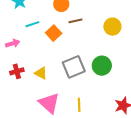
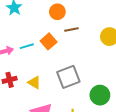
cyan line: (32, 24) -> (27, 46), moved
green circle: (102, 66) -> (100, 95), moved

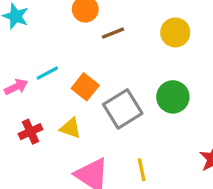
orange square: (49, 41) -> (85, 87), moved
green circle: (100, 95) -> (173, 97), moved

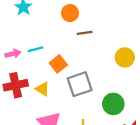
yellow circle: (175, 32) -> (125, 57), moved
green circle: (173, 97) -> (113, 104), moved
red cross: (31, 132) -> (16, 85), size x1.5

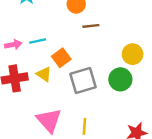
yellow triangle: (42, 89) -> (44, 74), moved
green circle: (113, 104) -> (120, 79), moved

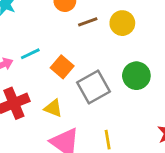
yellow circle: (133, 54) -> (122, 23), moved
yellow triangle: (44, 74) -> (53, 108), moved

